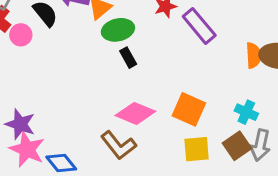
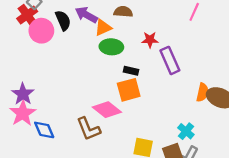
pink circle: (21, 35) -> (41, 31), size x1.5
black rectangle: (128, 58) -> (131, 71), moved, turned -64
orange square: (189, 109) -> (129, 90), moved, turned 35

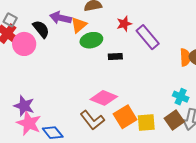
orange square: (129, 90) -> (125, 117), moved

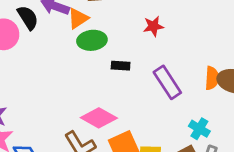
red star: (124, 24) -> (153, 26), moved
purple rectangle: (148, 37) -> (167, 82), moved

